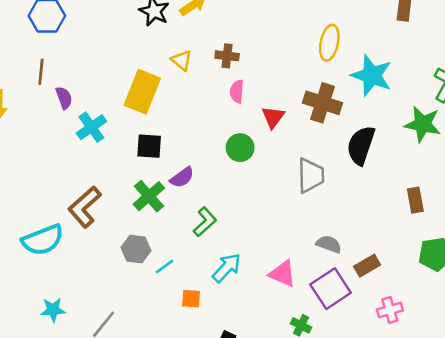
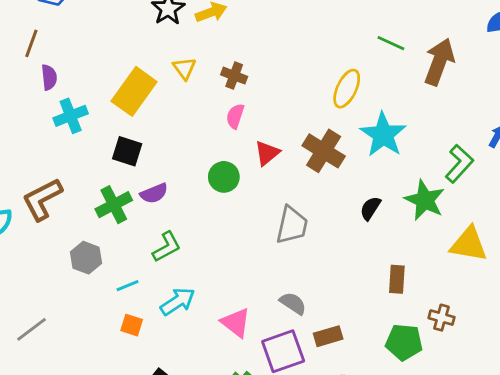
black semicircle: (361, 145) -> (370, 208), moved, size x0.6
cyan line: (165, 266) -> (128, 286), moved

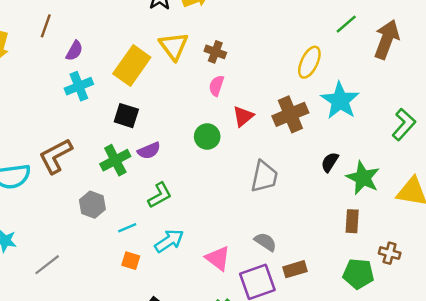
green line: (391, 43) -> (346, 24), turned -65
yellow triangle: (184, 68) -> (174, 46), size x1.5
purple semicircle: (49, 77) -> (74, 51), moved, turned 36
brown cross: (324, 151) -> (290, 114), turned 36
green star: (425, 200) -> (363, 178), moved

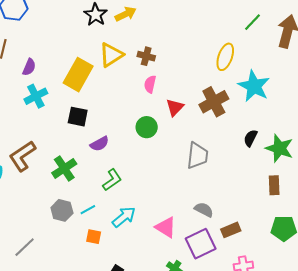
yellow triangle: (174, 46) -> (111, 55), turned 40
green cross: (115, 160) -> (64, 168), moved
gray hexagon: (92, 205) -> (62, 210), moved

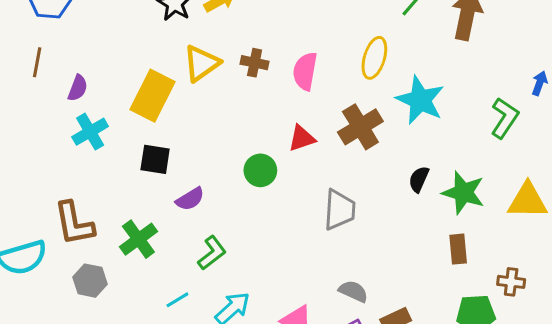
pink semicircle: (150, 84) -> (305, 71), moved, size x1.4
red triangle: (175, 107) -> (302, 138), turned 30
brown L-shape: (22, 156) -> (74, 223), turned -64
gray hexagon: (62, 210) -> (90, 281), moved

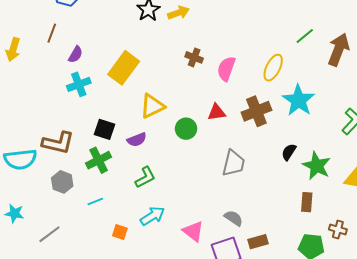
yellow triangle: (201, 63) -> (152, 106), moved
black square: (155, 159) -> (105, 129), moved
brown L-shape: (74, 223) -> (58, 143), turned -76
cyan line: (177, 300) -> (95, 201), moved

